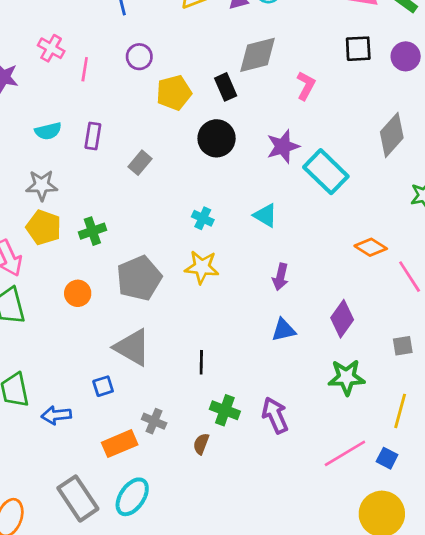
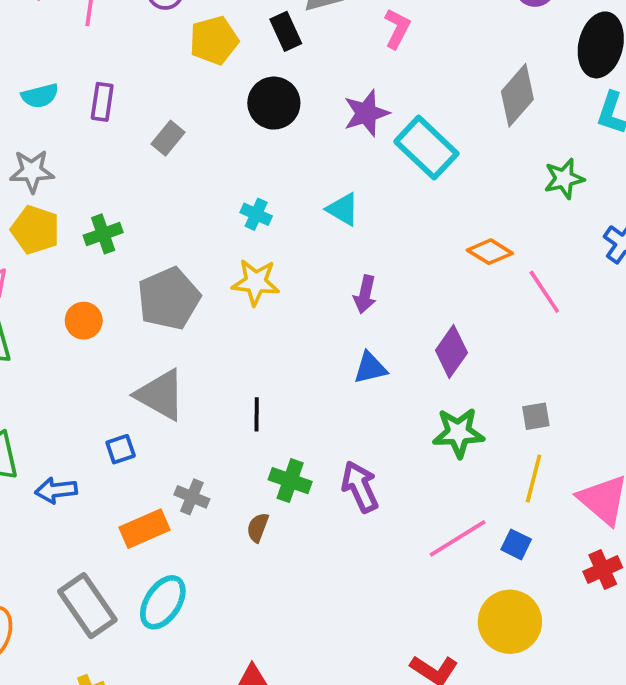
gray square: (403, 346) -> (536, 416), moved

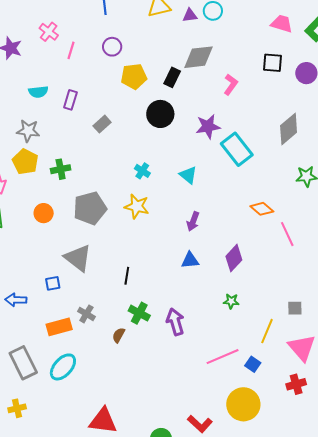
black rectangle: (286, 31) -> (172, 77), turned 42
gray square: (536, 416) -> (295, 308), moved
green star: (458, 433) -> (231, 301), size x0.6

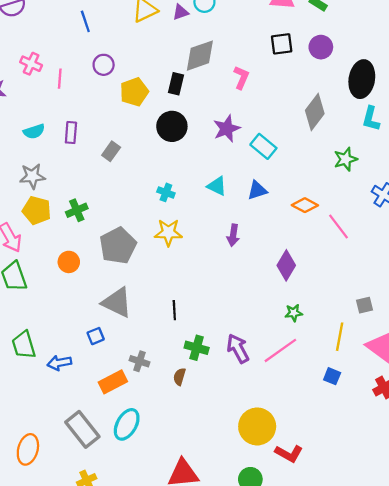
cyan rectangle: (237, 149) -> (263, 146), size x0.7
blue triangle: (190, 260) -> (257, 190), moved
pink line: (223, 357) -> (280, 350), moved
yellow circle: (243, 404) -> (257, 426), moved

